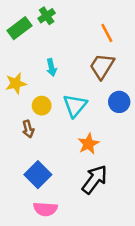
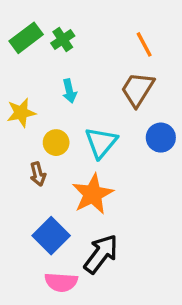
green cross: (47, 16) -> (63, 39), moved
orange star: (88, 144) -> (93, 194), moved, size x1.4
black arrow: (95, 179) -> (101, 254), moved

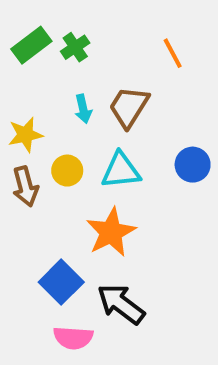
brown trapezoid: (138, 89) -> (129, 107), moved
cyan triangle: (101, 143) -> (121, 171), turned 44
brown arrow: (38, 174) -> (25, 186), moved, size x1.4
black arrow: (101, 254) -> (121, 304), turned -90

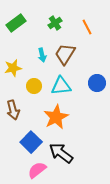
green cross: (75, 47) -> (55, 23), moved
brown arrow: (25, 186) -> (13, 110), moved
pink semicircle: (73, 338) -> (37, 170), turned 138

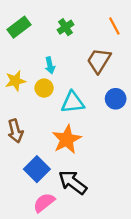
orange line: (87, 27) -> (114, 26), moved
brown trapezoid: (65, 54) -> (99, 61), moved
yellow circle: (34, 86) -> (44, 88), moved

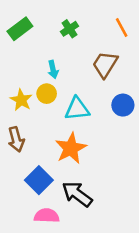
yellow star: (15, 81) -> (21, 100), moved, turned -30
pink semicircle: (44, 203) -> (47, 216), turned 40

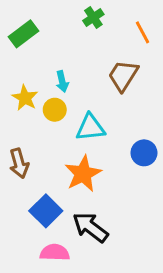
green cross: (70, 29) -> (93, 17), moved
yellow star: (21, 100) -> (25, 98), moved
blue circle: (123, 105) -> (144, 153), moved

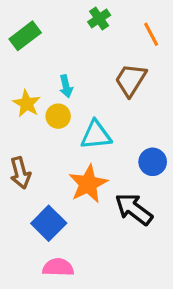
black arrow: (90, 227) -> (134, 209), moved

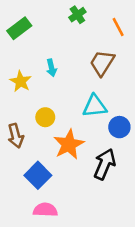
yellow circle: (58, 116) -> (45, 117), moved
cyan triangle: (96, 135) -> (95, 106), moved
black arrow: (134, 209) -> (105, 164), turned 76

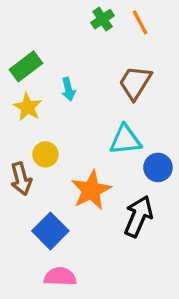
orange line: (118, 27) -> (140, 22), moved
green rectangle: (19, 28) -> (26, 66), moved
yellow circle: (45, 117) -> (45, 154), moved

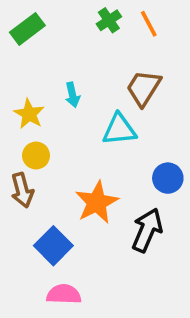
green rectangle: (26, 66) -> (27, 29), moved
cyan triangle: (125, 140) -> (119, 130), moved
yellow circle: (45, 154) -> (36, 156), moved

